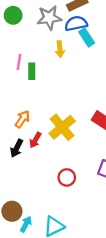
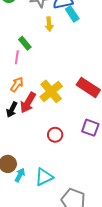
pink line: (19, 62) -> (17, 57), moved
green rectangle: (32, 71) -> (25, 43), turned -40
red arrow: (35, 140) -> (28, 103), size x1.5

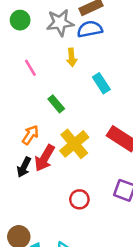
cyan rectangle: (72, 14) -> (101, 83), moved
green rectangle: (25, 43) -> (56, 104), moved
pink line: (17, 57) -> (30, 68), moved, turned -40

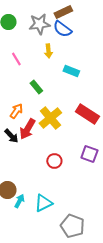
blue semicircle: (90, 29) -> (62, 29), turned -132
cyan rectangle: (101, 83) -> (71, 71), turned -35
black arrow: (24, 167) -> (11, 136), turned -70

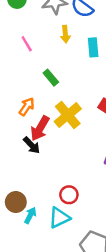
cyan rectangle: (71, 71) -> (93, 47), moved, turned 63
black arrow: (11, 136) -> (31, 145), moved
red circle: (54, 161) -> (69, 195), moved

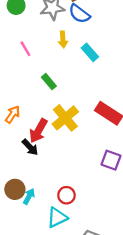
cyan rectangle: (93, 47) -> (90, 52), turned -36
orange arrow: (27, 107) -> (13, 114), moved
brown circle: (16, 202) -> (15, 189), moved
cyan arrow: (30, 215) -> (29, 196), moved

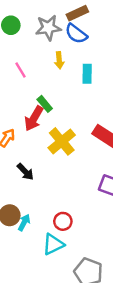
cyan rectangle: (90, 52) -> (87, 74), turned 42
red arrow: (38, 131) -> (34, 118), moved

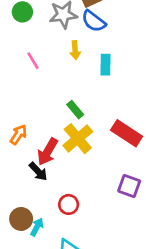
green rectangle: (45, 104) -> (75, 110), moved
red arrow: (34, 118) -> (47, 152), moved
red circle: (63, 221) -> (69, 204), moved

